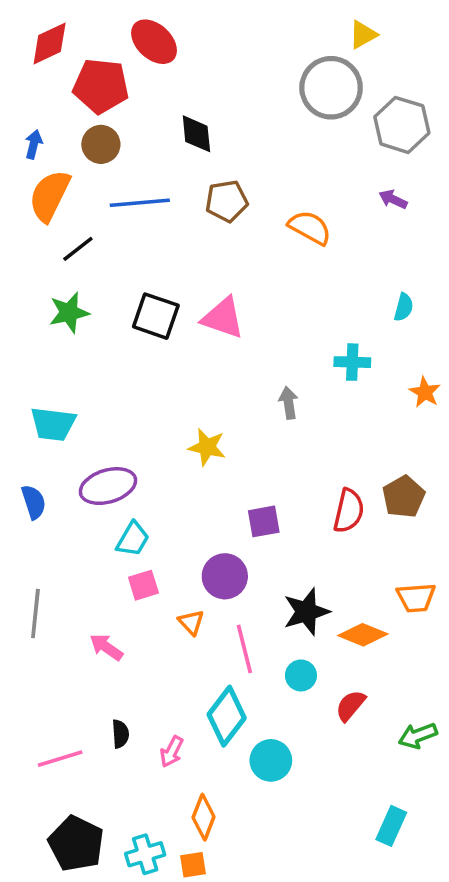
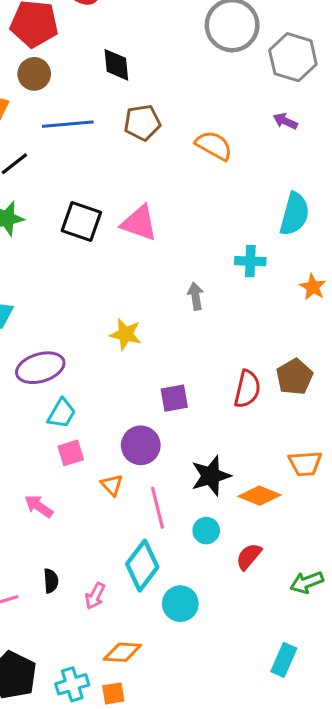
cyan semicircle: (404, 307) -> (294, 214), size x1.8
orange diamond: (204, 817) -> (122, 652), turned 72

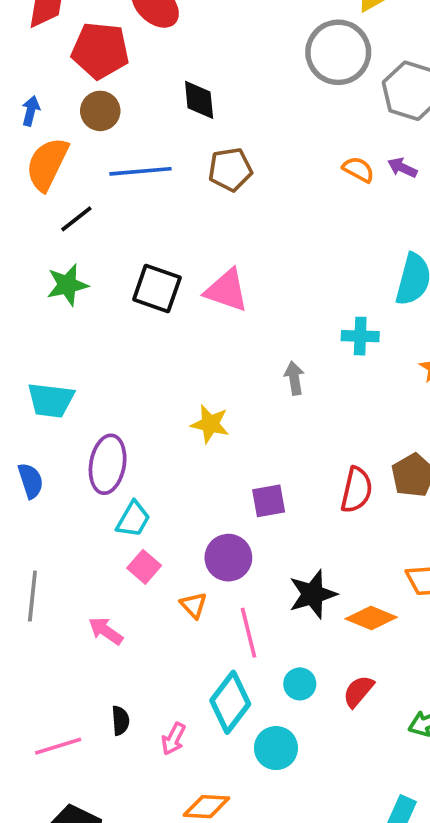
orange semicircle: (214, 145) -> (358, 169), moved, size x0.7
purple ellipse: (40, 368) -> (108, 464), turned -63
pink square: (71, 453) -> (144, 567), turned -32
cyan circle: (206, 531) -> (300, 684), moved

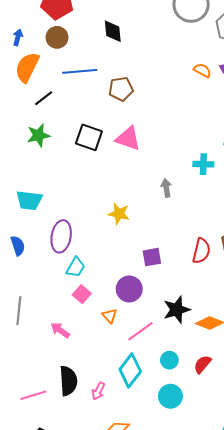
brown pentagon: (230, 169) -> (121, 89), moved
pink line: (249, 633) -> (141, 331), turned 68
black semicircle: (120, 721) -> (68, 381), size x1.8
cyan circle: (276, 748) -> (170, 396), moved

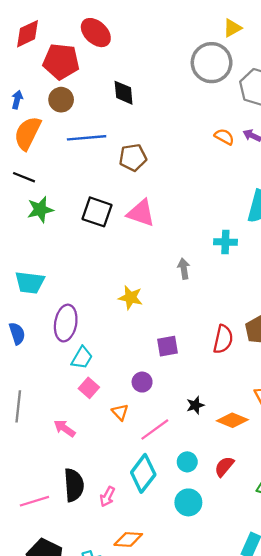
black line: (44, 98) -> (24, 177), moved, turned 60
purple circle: (129, 289) -> (142, 382), size x0.7
black star: (177, 310) -> (195, 405), size x0.6

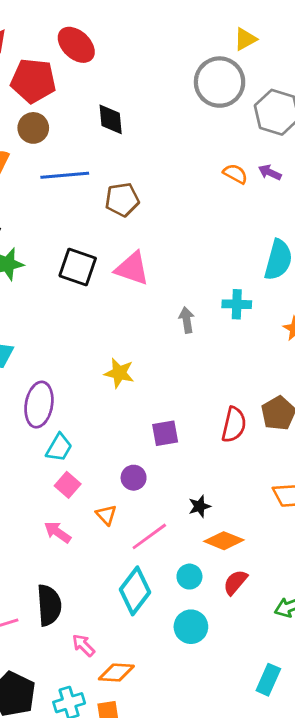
gray arrow: (184, 269) -> (187, 320), moved
orange diamond: (232, 420) -> (224, 541), moved
pink arrow: (65, 428) -> (58, 532), moved
pink arrow: (107, 497) -> (83, 645), moved, turned 108

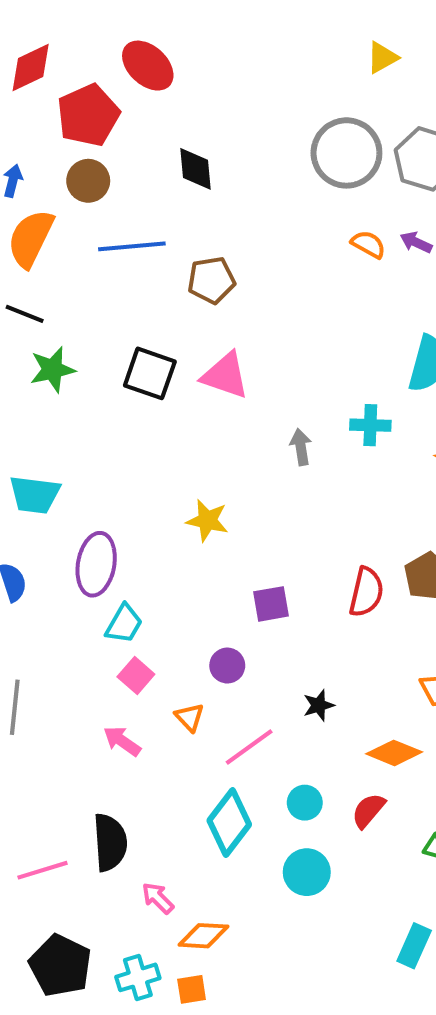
red pentagon: (33, 81) -> (88, 115), turned -30
gray circle: (220, 82) -> (346, 153), moved
orange diamond: (224, 541) -> (394, 753), moved

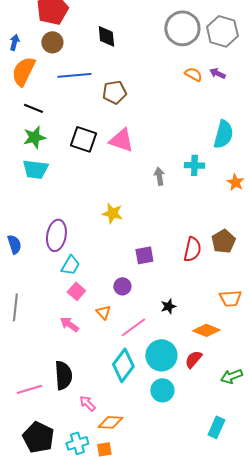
black line: (25, 314) -> (33, 108), moved
cyan trapezoid: (35, 495) -> (35, 169), moved
cyan circle: (305, 803) -> (161, 355), size x1.8

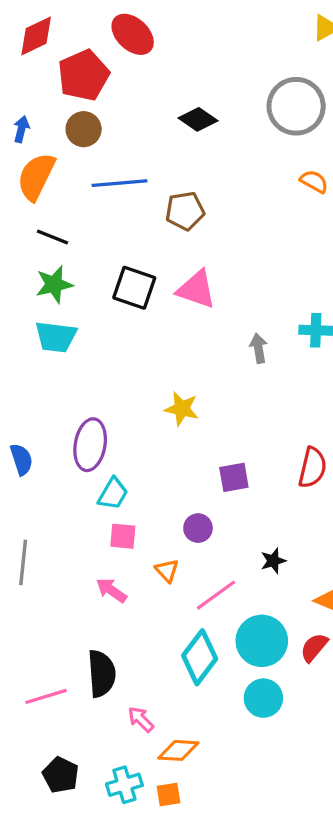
black diamond: (106, 36) -> (198, 119), moved, turned -50
pink square: (76, 291) -> (123, 536), turned -36
black pentagon: (38, 437) -> (61, 775), size x0.7

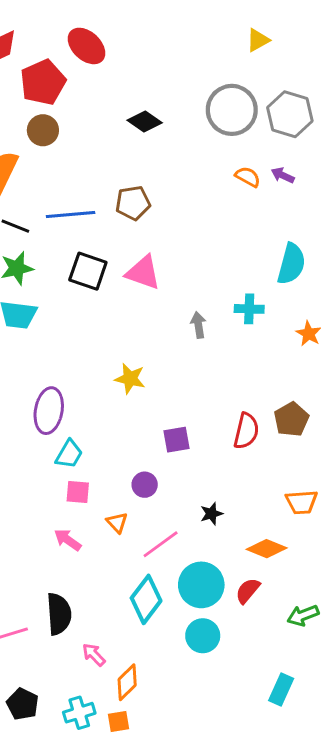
blue line: (120, 183) -> (71, 214), moved
orange diamond: (178, 750) -> (127, 682), turned -48

